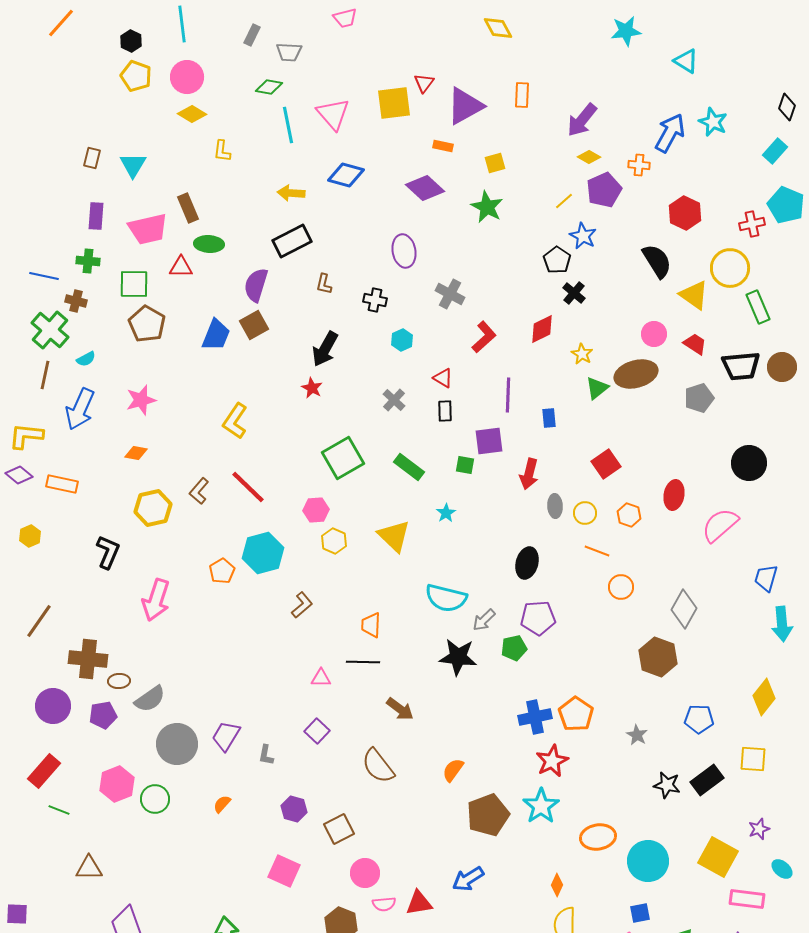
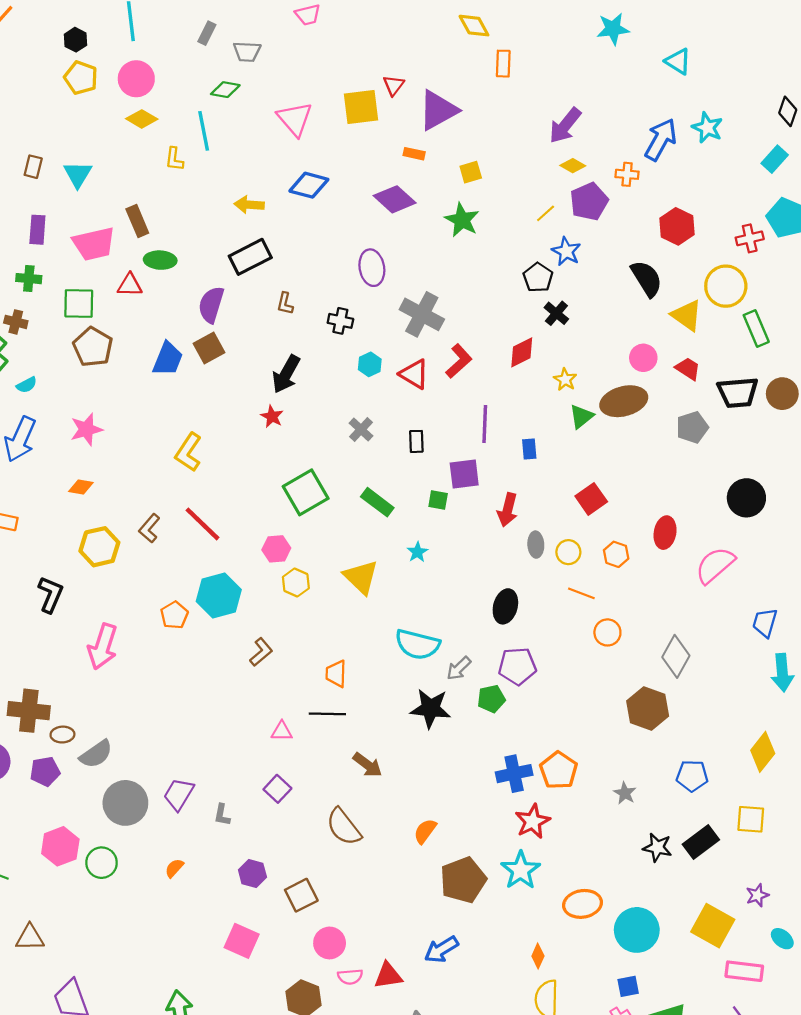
orange rectangle: (522, 95) -> (503, 64), moved
cyan line: (288, 125) -> (204, 131), moved
gray cross: (450, 294) -> (422, 314), size x1.4
red triangle: (443, 378) -> (414, 374), moved, size x1.4

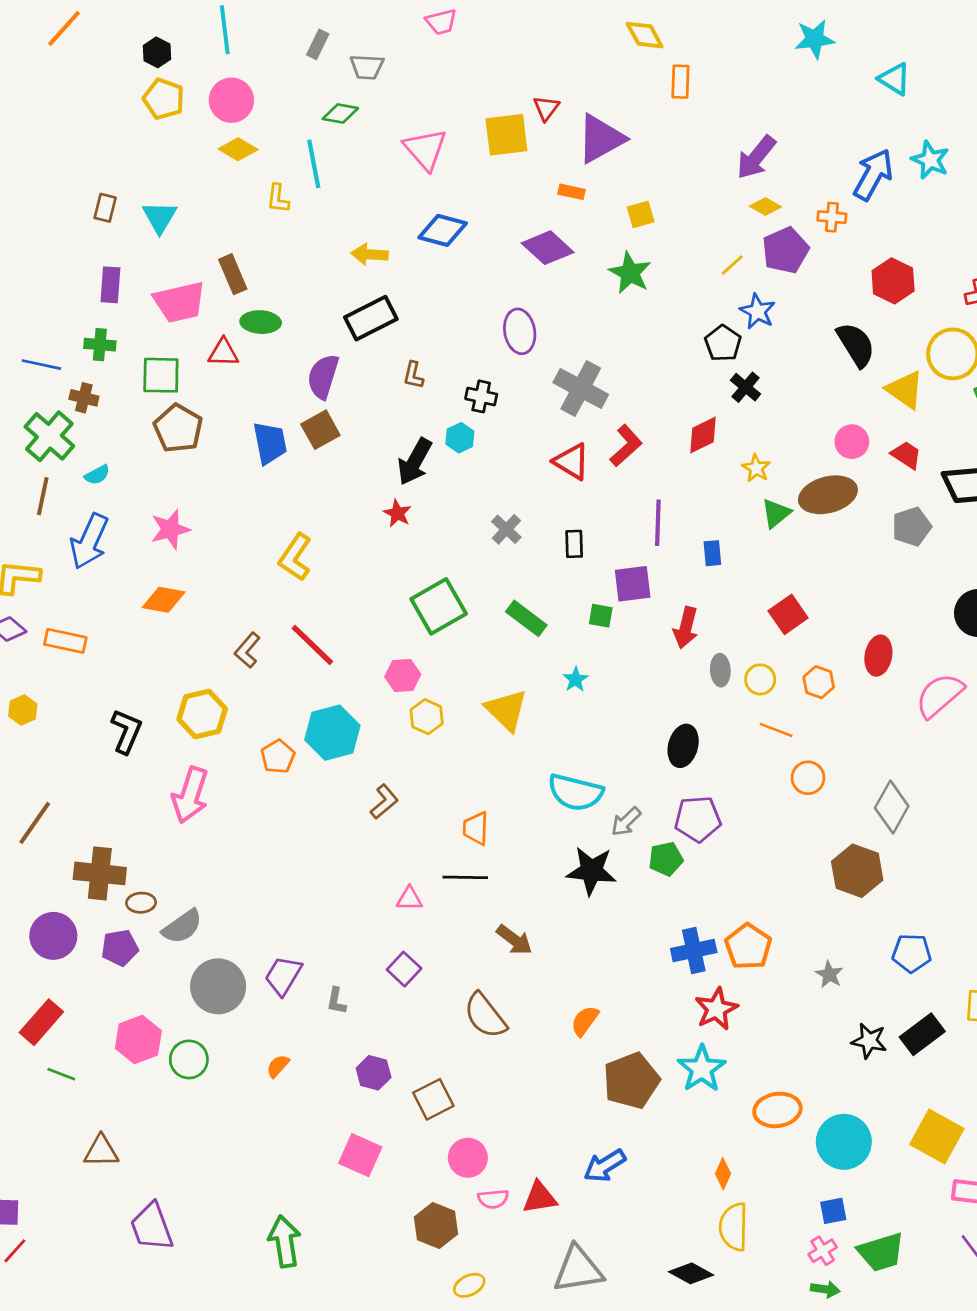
blue trapezoid: (168, 359) -> (270, 443), turned -33
cyan hexagon: (370, 364) -> (460, 438), moved
orange diamond: (81, 487) -> (164, 600), size x1.4
yellow hexagon: (99, 547) -> (202, 714), moved

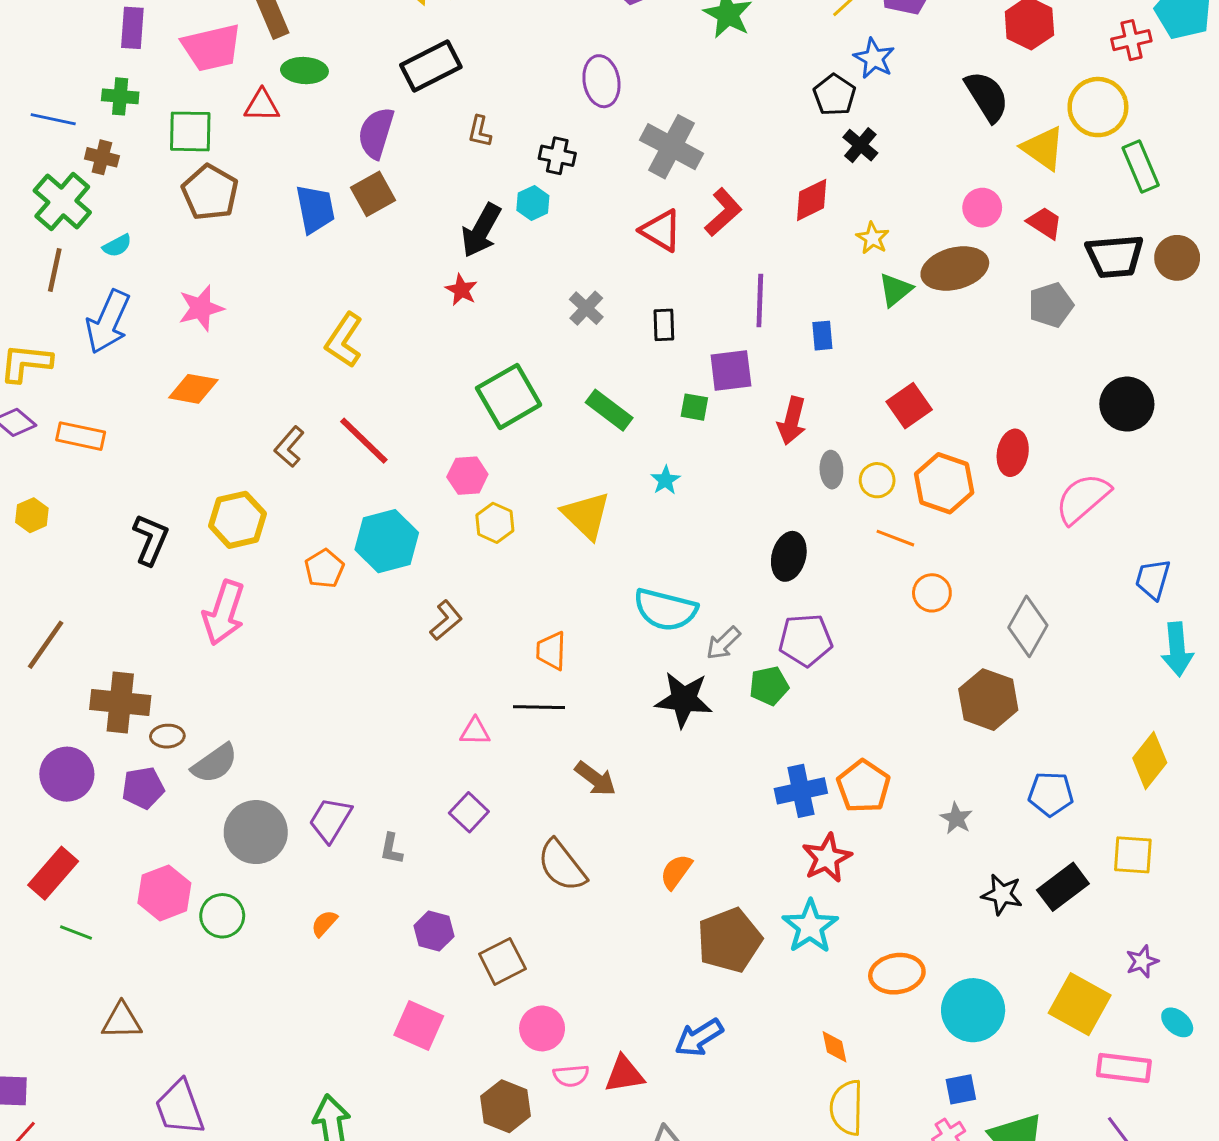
orange hexagon: (819, 682) -> (944, 483), size x1.6
orange diamond: (723, 1174) -> (834, 1047), turned -36

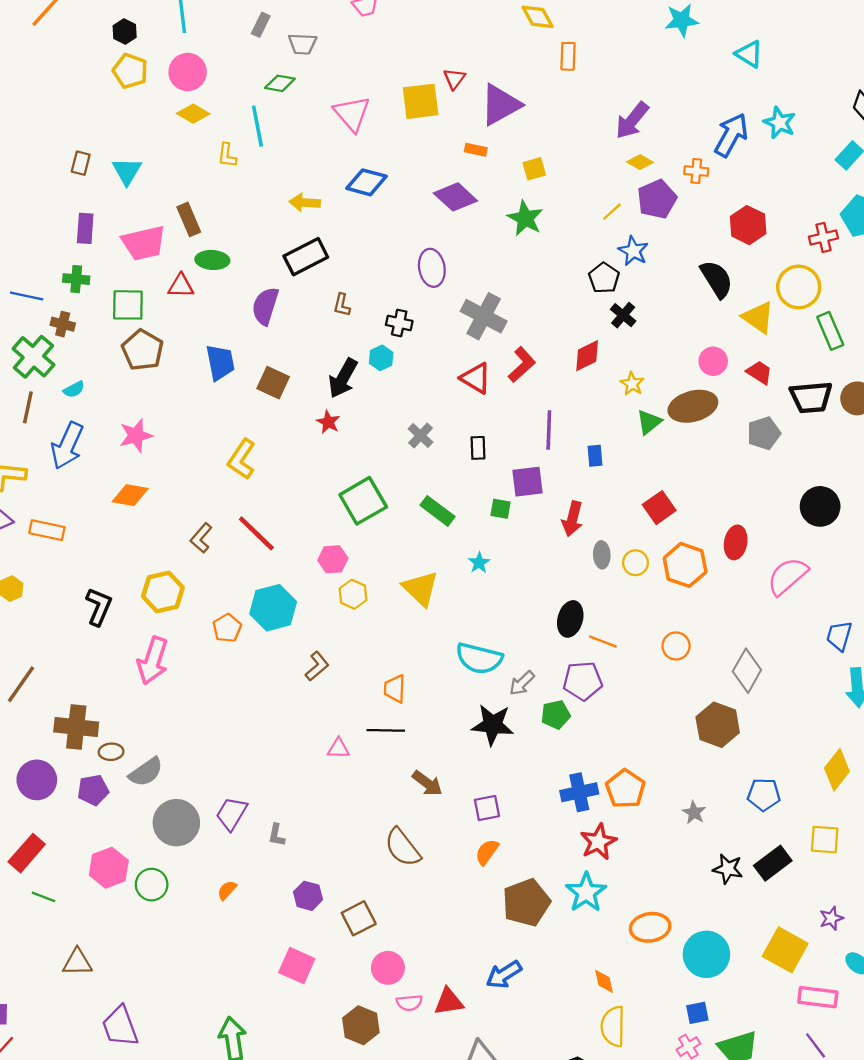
brown square: (373, 194) -> (273, 383), moved, turned -36
orange line: (895, 538) -> (603, 641), moved
purple square: (469, 812) -> (487, 808), moved, turned 36

